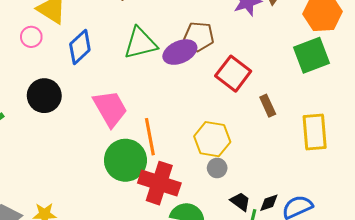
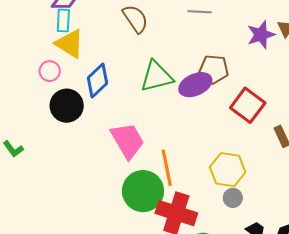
black circle: (44, 96) -> (67, 106), moved

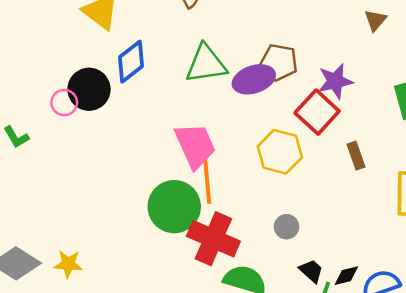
purple star: (261, 35) -> (335, 81), moved
pink circle: (50, 71) -> (64, 103), moved
pink trapezoid: (128, 141) -> (195, 146), moved
yellow hexagon: (228, 170) -> (280, 152), moved

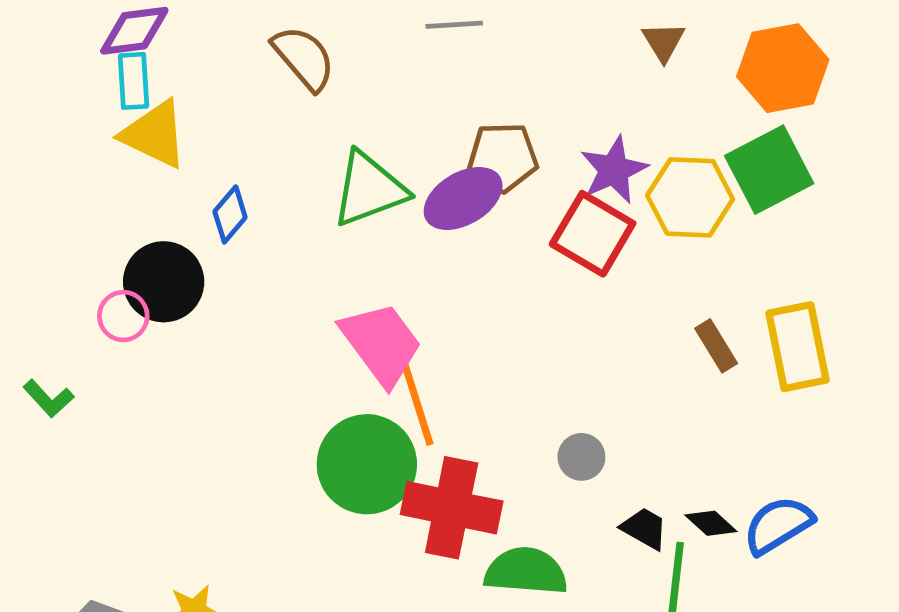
blue diamond: (131, 62) -> (230, 214), size x0.7
yellow hexagon: (280, 152) -> (690, 197), moved
brown rectangle: (356, 156) -> (716, 346), moved
black diamond: (346, 276) -> (711, 523), turned 68

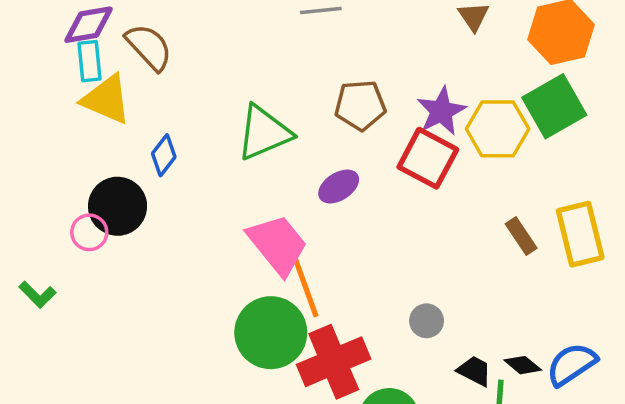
brown semicircle: (304, 58) -> (149, 47), moved
purple ellipse: (463, 198) -> (339, 186), moved, size x0.7
red cross: (452, 508) -> (334, 362), turned -32

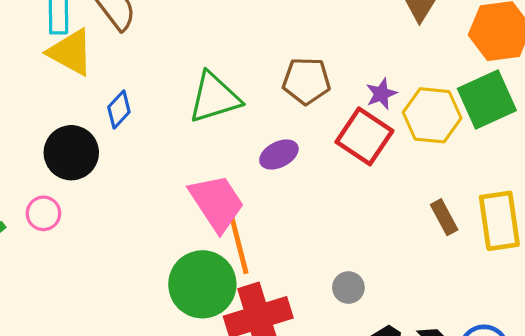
purple star: (441, 111) -> (381, 94), size x0.7
pink circle: (89, 232) -> (43, 213), moved

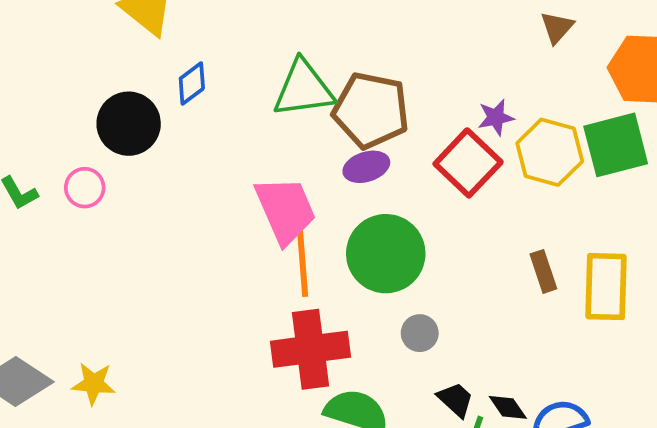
brown pentagon: (306, 81) -> (371, 110), moved, size x1.4
green circle: (202, 284) -> (386, 254), moved

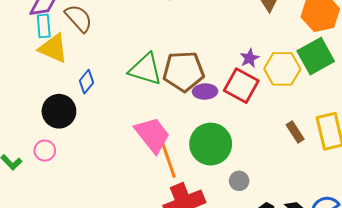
green triangle: (304, 89) -> (145, 69), turned 39
purple ellipse: (366, 167) -> (205, 92), moved, turned 30

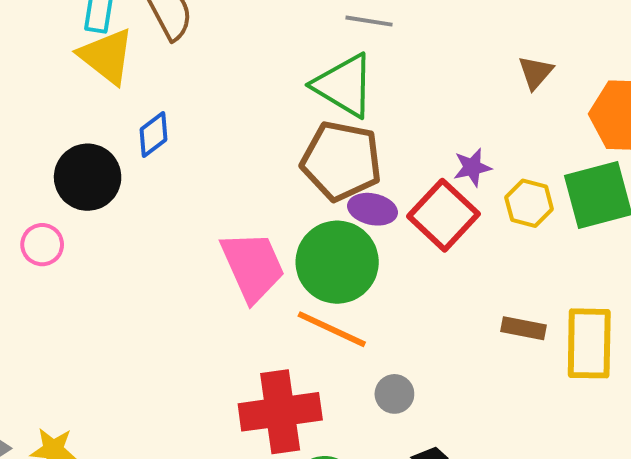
green triangle: (145, 69) -> (344, 85), moved
yellow hexagon: (282, 69) -> (529, 203), size x0.7
brown rectangle: (295, 132) -> (523, 328), turned -60
green circle: (211, 144) -> (337, 262), moved
orange line: (168, 160) -> (332, 329), moved, turned -60

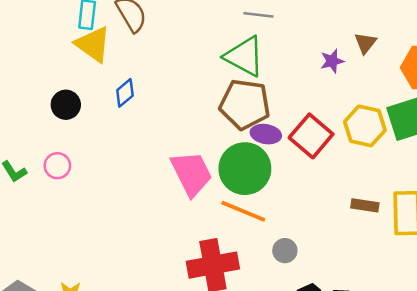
purple star: (472, 167) -> (332, 61), moved
black circle: (88, 177) -> (66, 105), moved, size x0.7
yellow hexagon: (529, 203) -> (365, 126), size x1.4

